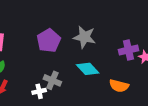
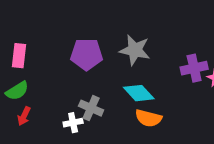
purple pentagon: (49, 41) -> (87, 54), turned 30
orange semicircle: (119, 86) -> (148, 118), moved

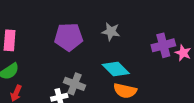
gray star: (135, 50) -> (111, 32), size x0.7

